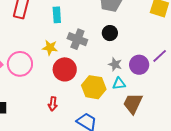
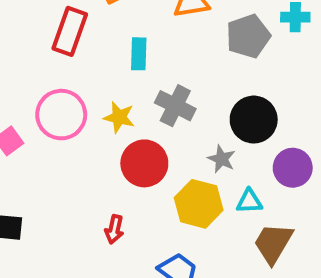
black circle: (110, 33) -> (254, 120), moved, size x1.5
pink circle: (20, 64) -> (61, 115), moved
gray star: (115, 64) -> (222, 159), moved

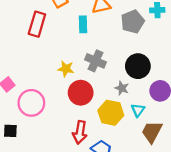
cyan rectangle: (139, 54) -> (83, 24), moved
pink circle: (61, 115) -> (31, 103), moved
cyan triangle: (249, 201) -> (138, 110), turned -48
red arrow: (114, 229) -> (80, 132), moved, size x1.5

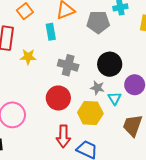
gray pentagon: (133, 22) -> (98, 22), turned 30
yellow star: (66, 69) -> (28, 57), moved
cyan triangle: (138, 110) -> (115, 98), moved

